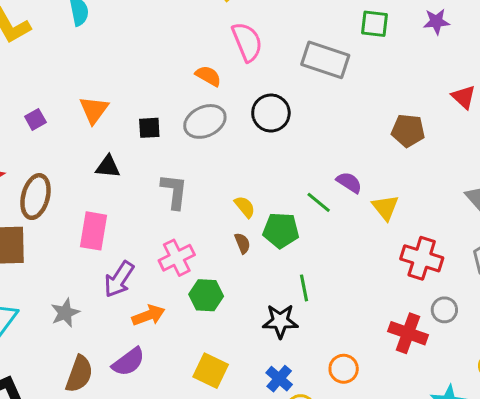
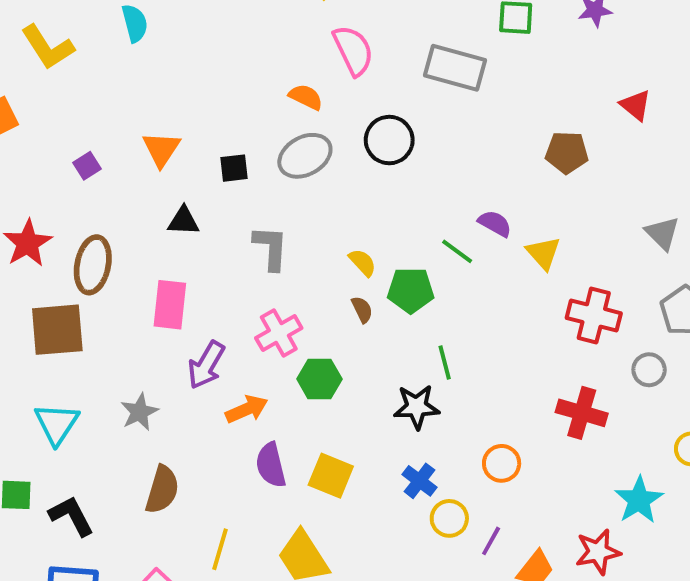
gray circle: (444, 310) -> (649, 370), moved
purple semicircle: (128, 362) -> (271, 465), moved, turned 116

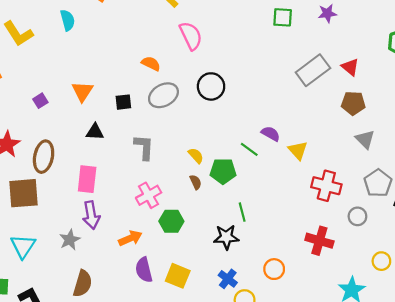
gray rectangle: (455, 68) -> (313, 70), moved, turned -52
orange semicircle: (306, 97) -> (151, 64), moved
brown pentagon: (567, 152) -> (353, 103), moved
purple arrow: (206, 365) -> (91, 215), moved, turned -40

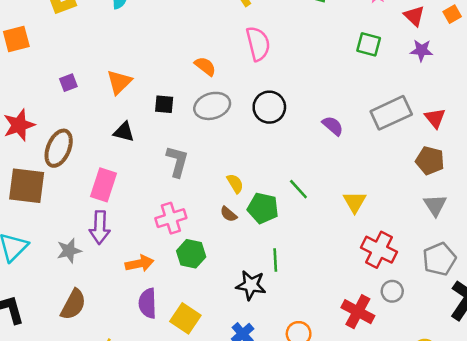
purple semicircle: (271, 134) -> (333, 126), moved
brown semicircle: (196, 182) -> (229, 214), turned 144
gray circle: (357, 216) -> (392, 291), moved

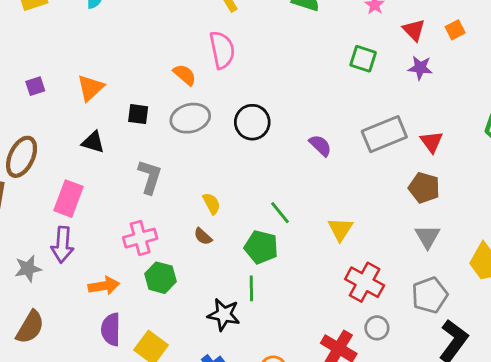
pink semicircle: (258, 44) -> (222, 50), moved
green pentagon: (263, 208) -> (261, 247), moved

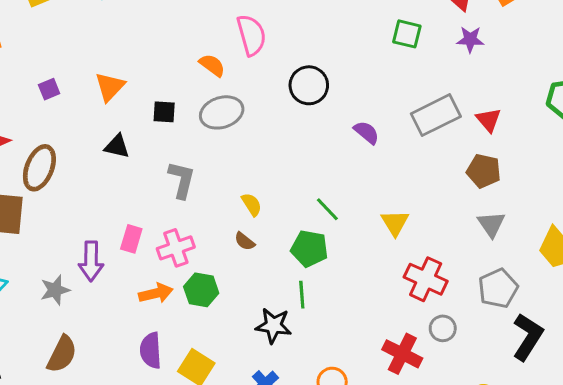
black circle: (252, 122) -> (309, 85), moved
pink rectangle: (69, 199) -> (131, 239), moved, size x0.7
orange arrow: (104, 286) -> (156, 293), moved

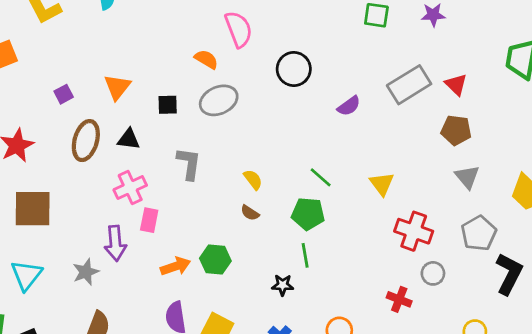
purple semicircle: (366, 132) -> (349, 106), turned 110
brown ellipse: (39, 168) -> (86, 141), moved
pink cross: (176, 248) -> (130, 188), moved
black star: (274, 326) -> (283, 285), size x0.7
red cross: (402, 354) -> (399, 299), size x0.7

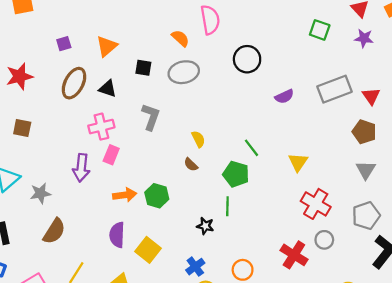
brown square: (33, 209) -> (22, 128), size x0.6
gray star: (86, 272) -> (40, 193), moved
red cross: (399, 299) -> (294, 255), size x1.4

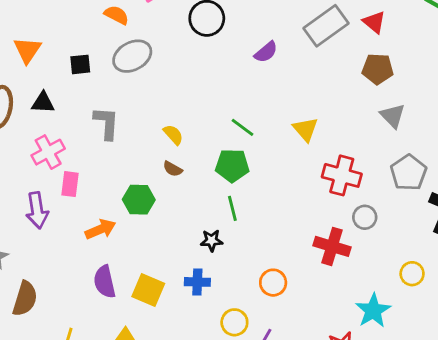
green hexagon: (157, 196) -> (139, 200), moved
blue cross: (195, 267) -> (197, 282), moved, turned -36

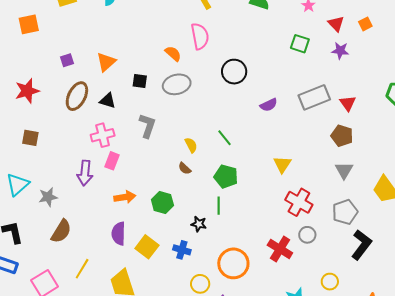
green line: (242, 127) -> (224, 138), moved
green hexagon: (139, 200) -> (162, 203), moved
orange circle: (273, 283) -> (233, 263), size x1.6

